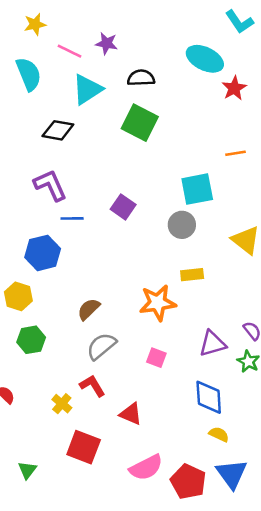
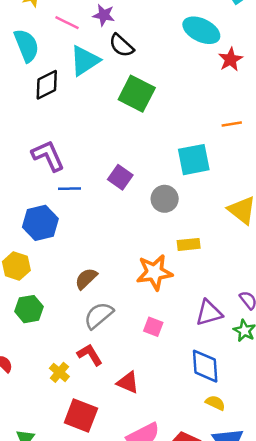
black semicircle: (141, 78) -> (122, 45), moved, turned -136
black diamond: (58, 130) -> (47, 85), moved, turned -36
gray circle: (182, 225) -> (165, 199), moved

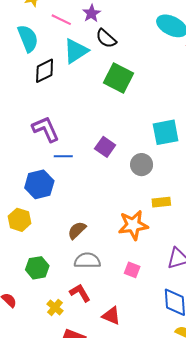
purple star: (104, 15) -> (91, 13), turned 30
green hexagon: (29, 309) -> (37, 268), moved
gray semicircle: (99, 315) -> (87, 261), turned 40

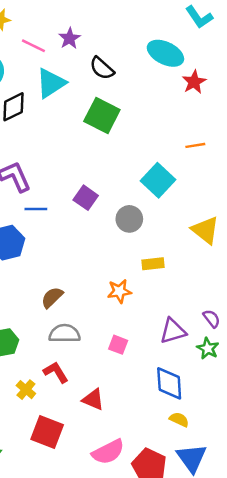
black semicircle: (106, 38) -> (102, 68), moved
cyan square: (166, 132) -> (158, 180), turned -36
orange star: (133, 225) -> (119, 291), size x0.7

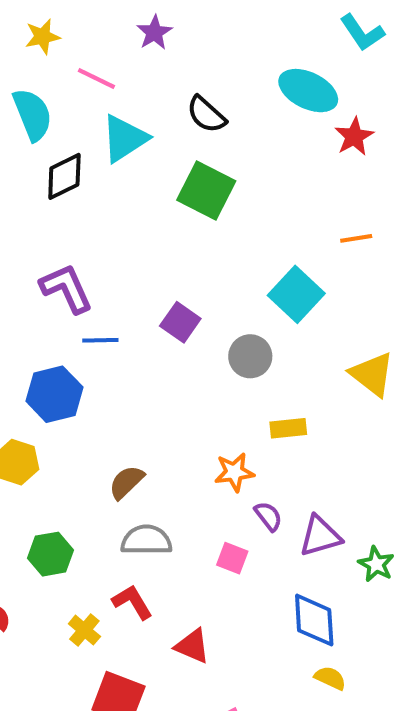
purple star: (70, 38) -> (154, 33), moved
purple semicircle: (212, 319) -> (268, 516), moved

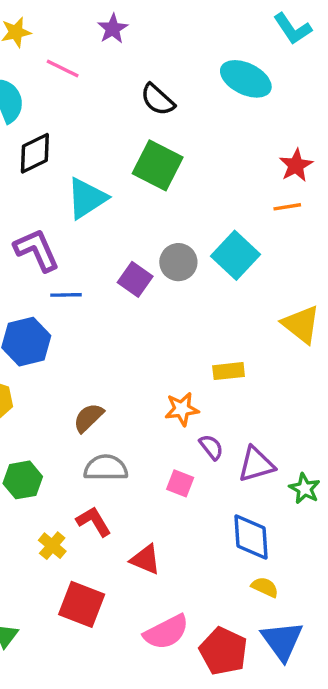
red star: (354, 136) -> (296, 165), moved
cyan triangle: (124, 138) -> (87, 198), moved
gray circle: (250, 356) -> (178, 262), moved

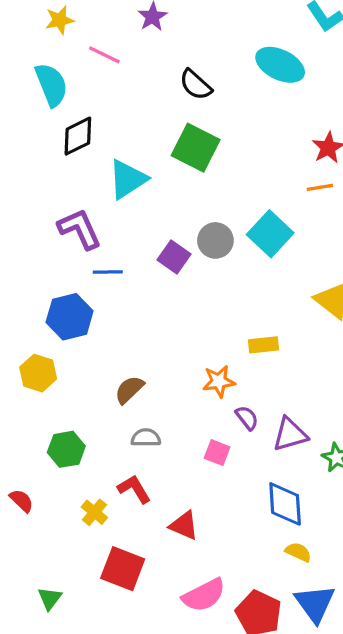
gray semicircle: (106, 468) -> (146, 438), size x0.7

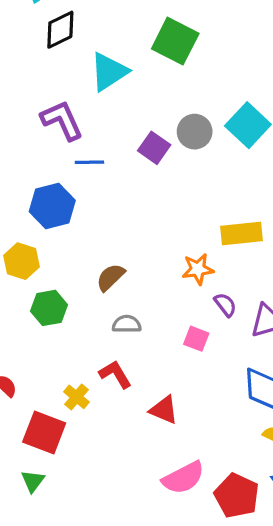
yellow rectangle: (264, 345) -> (242, 234), size x1.4
green hexagon: (66, 449) -> (49, 308), moved
red square: (123, 569) -> (44, 433), moved

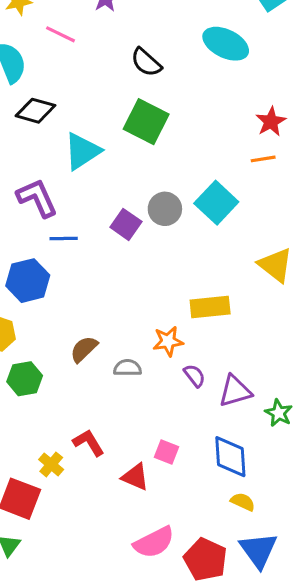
black diamond: (60, 30) -> (36, 111), turned 42
gray semicircle: (127, 324) -> (127, 368), moved
pink square: (196, 339) -> (166, 452), moved

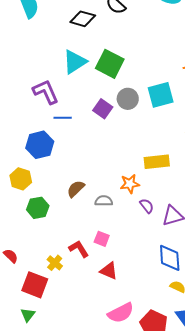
black diamond: (36, 111) -> (83, 19), moved
green square: (146, 122) -> (110, 64), moved
cyan square: (216, 203) -> (161, 95), turned 32
pink square: (166, 452) -> (102, 239), moved

